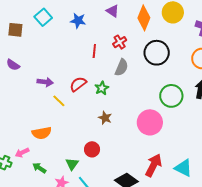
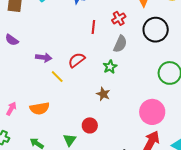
green star: (102, 88) -> (110, 67), moved
pink circle: (150, 122) -> (152, 112), moved
pink arrow: (22, 153) -> (11, 109), moved, turned 144

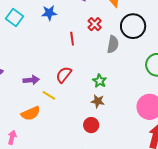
gray semicircle: (120, 44) -> (113, 44), moved
green star: (110, 67) -> (100, 81), moved
orange semicircle: (40, 108) -> (31, 113), moved
red circle: (90, 125) -> (91, 125), moved

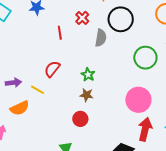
purple arrow: (31, 80) -> (14, 83), moved

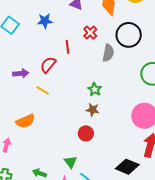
red semicircle: (52, 69) -> (48, 65), moved
purple arrow: (14, 83) -> (21, 73), moved
yellow line: (38, 90) -> (43, 90), moved

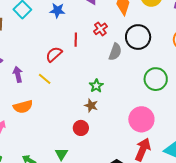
purple arrow: (21, 73) -> (18, 74), moved, turned -105

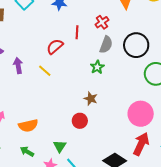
black circle: (138, 37) -> (136, 45), moved
gray semicircle: (115, 52) -> (106, 45), moved
green star: (96, 86) -> (97, 67), moved
orange semicircle: (23, 107) -> (28, 126), moved

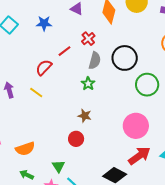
red line: (77, 32) -> (64, 51), turned 56
red arrow: (141, 144) -> (139, 156), turned 35

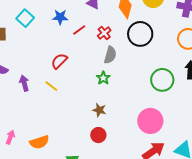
red line: (64, 51) -> (79, 30), moved
black circle: (125, 58) -> (140, 34), moved
red circle: (76, 139) -> (98, 135), moved

